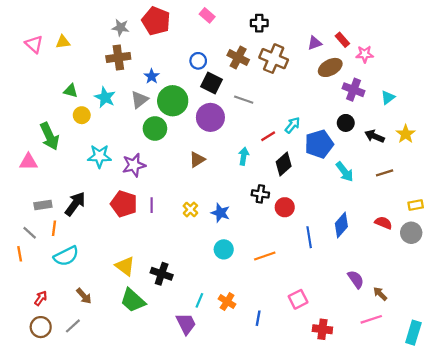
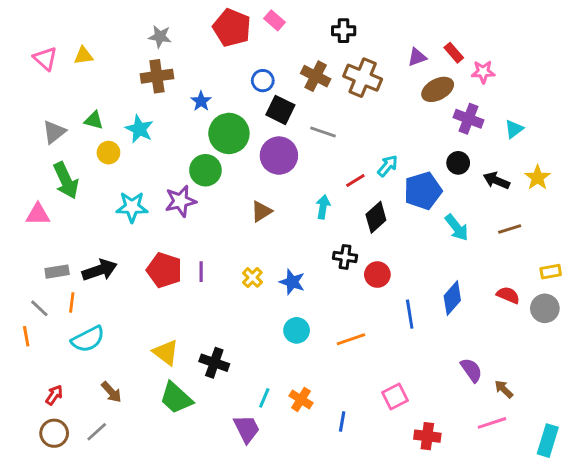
red pentagon: (156, 21) -> (232, 28), moved
gray triangle: (139, 100) -> (54, 132), moved
purple star: (134, 165) -> (180, 201), moved
black arrow: (75, 204) -> (100, 270), turned 35

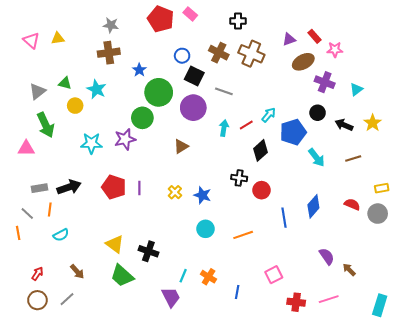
cyan arrow: (323, 207) -> (224, 128), moved
cyan semicircle: (88, 339) -> (61, 235), size x0.7
pink line: (492, 423) -> (329, 299), moved

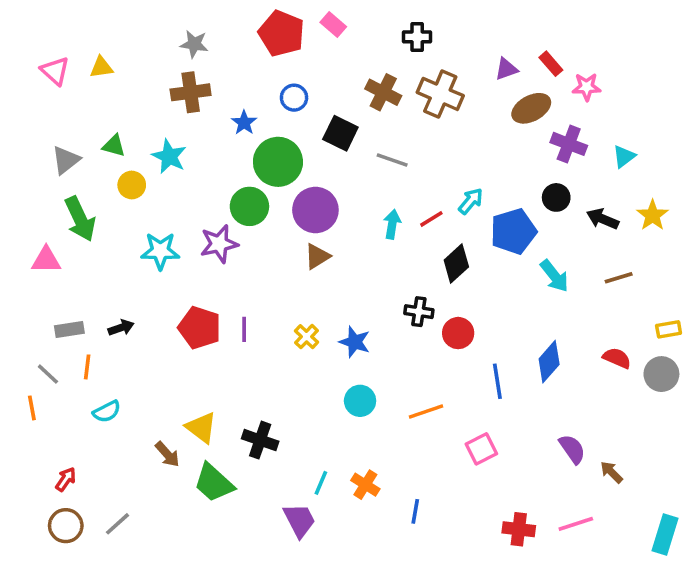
blue circle: (182, 56) -> (294, 98), moved
purple circle: (193, 108) -> (315, 210), moved
black arrow: (69, 187) -> (121, 328), size x0.6
brown arrow: (77, 272) -> (167, 454), moved
pink square: (274, 275) -> (481, 449), moved

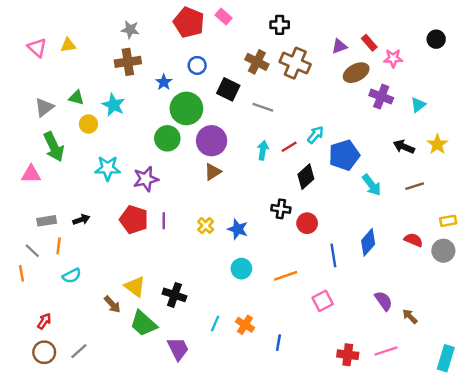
black circle: (556, 197) -> (436, 39), moved
purple star: (219, 244) -> (146, 179), moved
purple trapezoid: (299, 520) -> (178, 349), moved

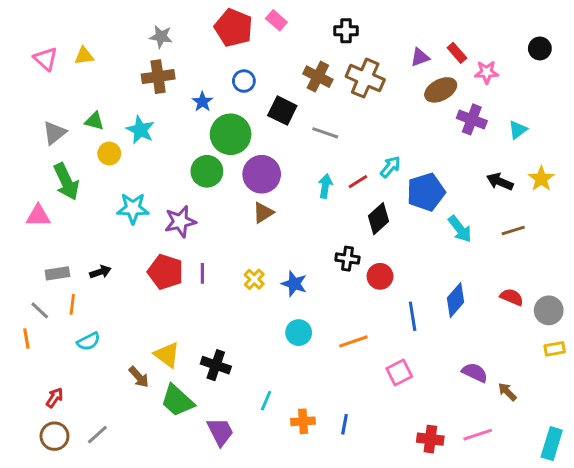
yellow rectangle: (448, 221) -> (555, 349), moved
purple semicircle: (384, 301) -> (475, 373), turned -30
orange cross: (245, 325) -> (303, 421), moved, turned -36

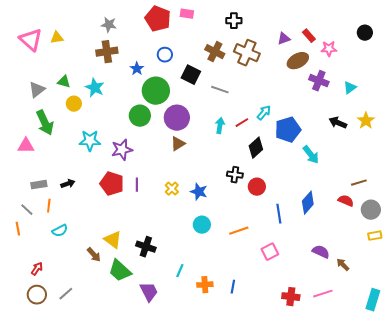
pink rectangle: (276, 20) -> (187, 14), turned -32
pink triangle: (46, 59) -> (31, 40), size x1.4
brown line: (513, 230) -> (359, 183), moved

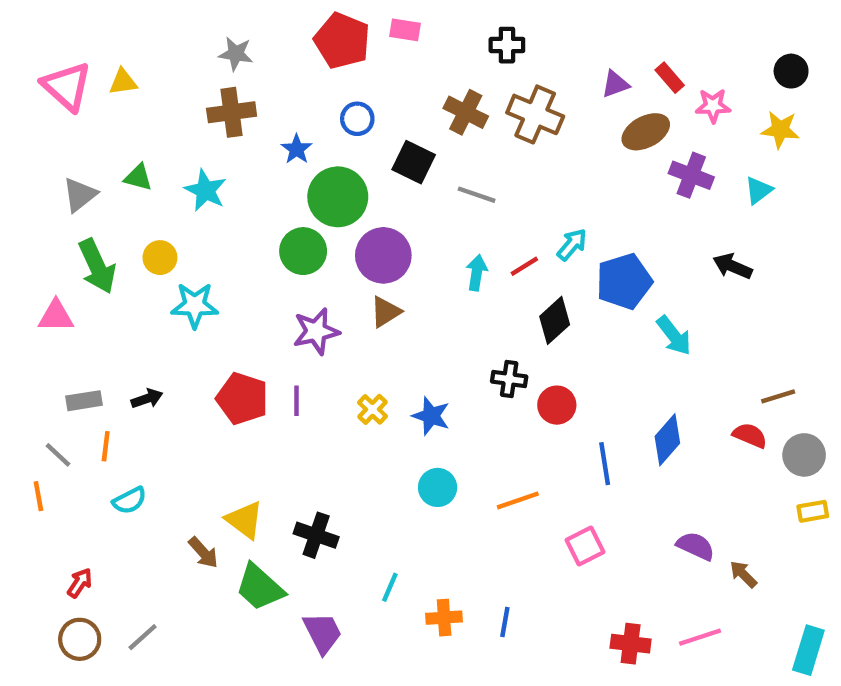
yellow circle: (74, 104) -> (160, 258), moved
yellow star: (366, 121) -> (780, 130), moved, turned -30
purple star: (122, 150) -> (316, 331), moved

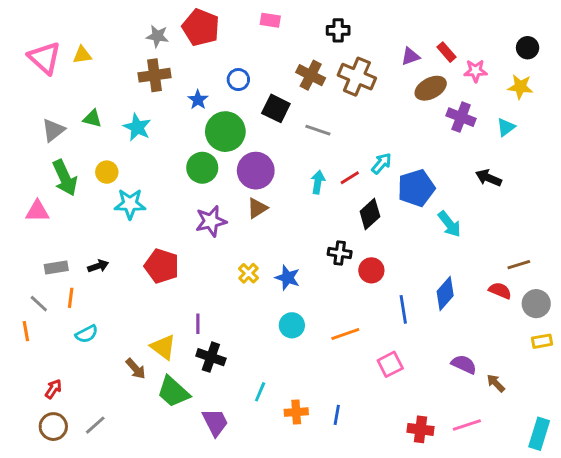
red pentagon: (342, 41) -> (201, 27), moved
purple line: (297, 401) -> (198, 324), moved

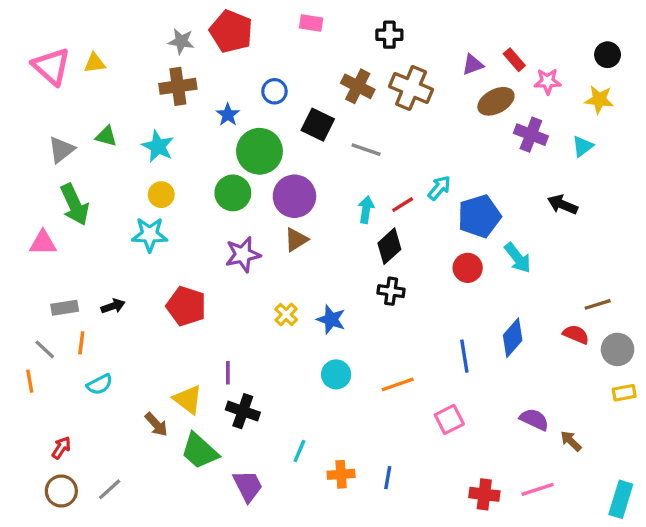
yellow circle: (107, 172) -> (161, 195), moved
black diamond: (370, 214) -> (389, 246), moved
red circle: (371, 270) -> (468, 268), moved

